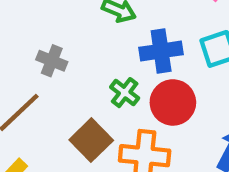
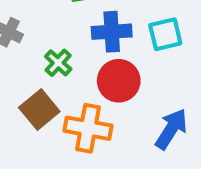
green cross: (125, 93) -> (58, 63), moved

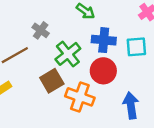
green cross: (58, 63) -> (68, 54), size x1.5
blue arrow: (171, 129) -> (131, 105), turned -50

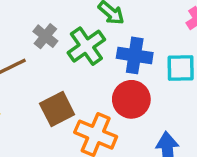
green cross: (68, 54) -> (86, 46), moved

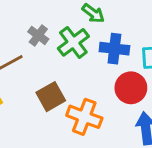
red circle: (131, 99) -> (131, 88), moved

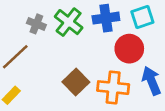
brown square: (51, 97) -> (76, 82), moved
orange cross: (84, 117) -> (113, 88), moved

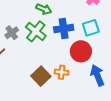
gray cross: (36, 24) -> (12, 33), turned 32
orange cross: (113, 88) -> (62, 72), moved, size x0.6

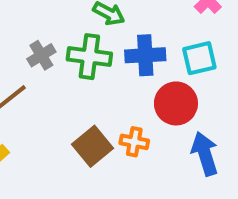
green cross: (36, 31) -> (89, 57), turned -35

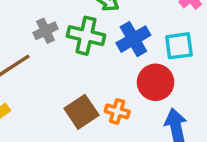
blue cross: (145, 55) -> (133, 39), turned -32

